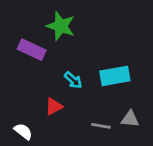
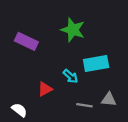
green star: (61, 26) -> (73, 30), moved
cyan arrow: (73, 80) -> (71, 76), moved

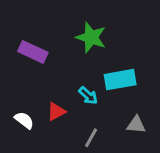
gray line: (84, 105) -> (91, 138), moved, turned -70
white semicircle: (19, 110) -> (24, 120), moved

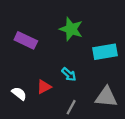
cyan rectangle: (120, 80) -> (105, 52), moved
gray triangle: (136, 125) -> (106, 97), size x1.5

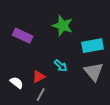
gray triangle: (106, 97) -> (94, 72), moved, turned 45
gray line: (71, 107) -> (41, 95), moved

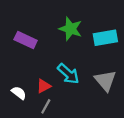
cyan rectangle: (93, 46) -> (105, 38), moved
cyan arrow: (61, 66) -> (68, 74), size x1.5

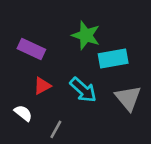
cyan rectangle: (105, 38) -> (113, 59), moved
red triangle: (44, 86) -> (42, 86), moved

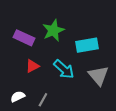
green star: (86, 35) -> (53, 30), moved, turned 30
white semicircle: (23, 113) -> (18, 97), moved, turned -64

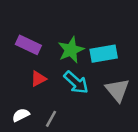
green star: (53, 30) -> (71, 50), moved

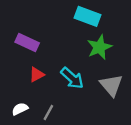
green star: (71, 50) -> (99, 47), moved
cyan rectangle: (104, 54) -> (88, 16), moved, turned 30

